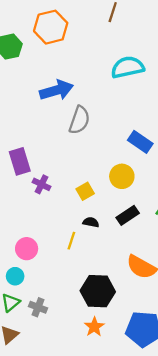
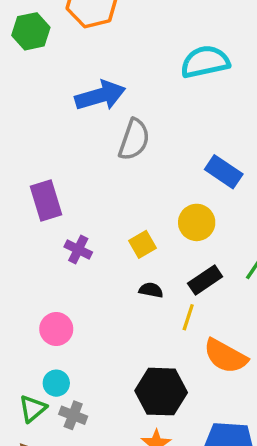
purple cross: (41, 184) -> (78, 250), moved
yellow line: (71, 241) -> (188, 317), moved
cyan circle: (15, 276) -> (56, 383), moved

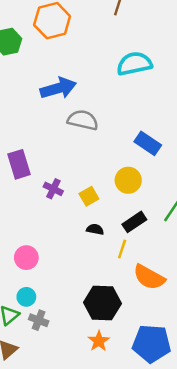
gray semicircle: (134, 140) -> (83, 120), turned -96
purple cross: (78, 250) -> (53, 189), moved

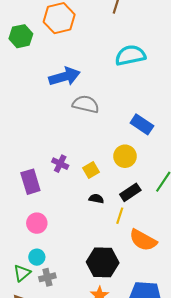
purple rectangle: (19, 164) -> (30, 182), moved
gray cross: (39, 320) -> (47, 277), turned -35

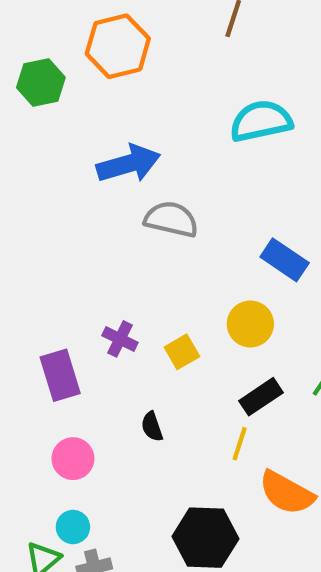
black semicircle: (96, 199) -> (152, 427), moved, turned -120

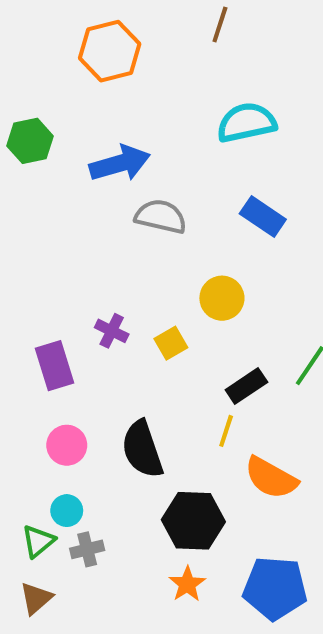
green hexagon: (41, 83) -> (30, 141), moved
blue rectangle: (285, 260) -> (263, 216), moved
yellow circle: (250, 324) -> (222, 298), moved
black semicircle: (152, 427) -> (142, 449), moved, size x2.0

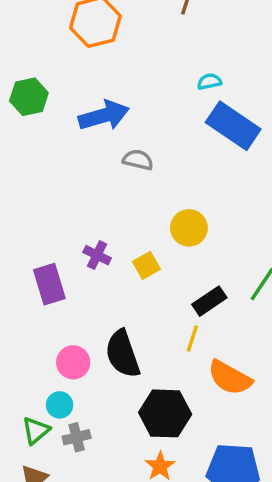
cyan semicircle: (246, 123) -> (209, 81), size x0.5
gray semicircle: (161, 216) -> (138, 160), size x0.7
blue rectangle: (263, 216) -> (233, 126), moved, size x1.4
pink circle: (67, 445) -> (73, 362), moved

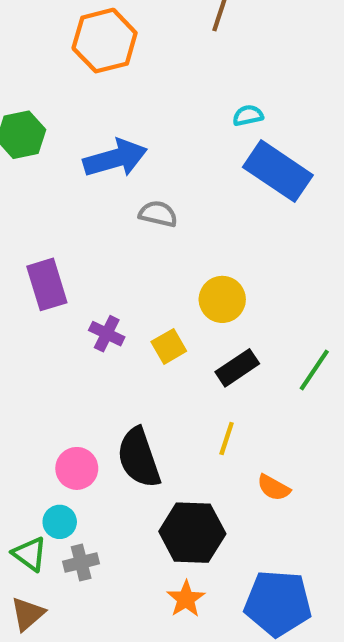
purple rectangle: (49, 284) -> (47, 284), moved
black rectangle: (209, 301) -> (237, 368), moved
orange semicircle: (230, 378) -> (274, 488), size x0.6
green triangle: (36, 430) -> (30, 554), turned -44

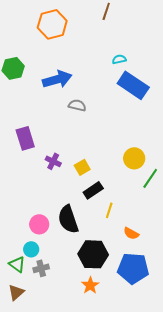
yellow circle: (222, 299) -> (134, 158), moved
black rectangle: (237, 368) -> (93, 190), moved
blue pentagon: (278, 603) -> (133, 268), moved

